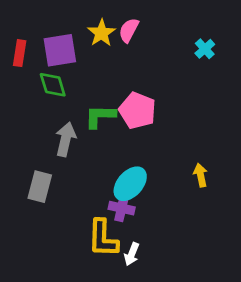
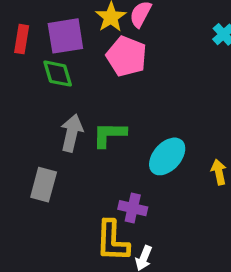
pink pentagon: (137, 111) -> (126, 56), moved
green L-shape: (100, 116) -> (109, 135), moved
cyan ellipse: (130, 184) -> (167, 156), moved

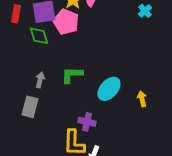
pink pentagon: (126, 56) -> (66, 22), moved
gray arrow: (72, 133) -> (40, 80), moved, size x0.7

